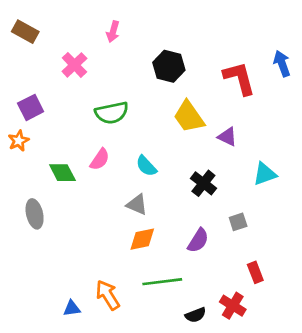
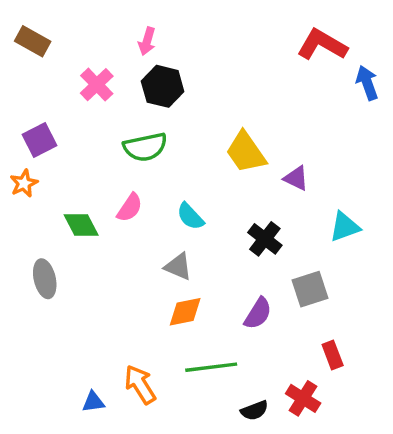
black hexagon: (169, 66) -> (163, 86), moved
red L-shape: (239, 78) -> (322, 45), moved, turned -45
gray square: (238, 222) -> (310, 289), size x1.5

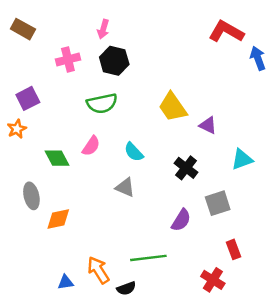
pink cross: (97, 85) -> (68, 60), turned 30
orange diamond: (185, 312) -> (58, 219), moved
black semicircle: (254, 411) -> (126, 288), moved

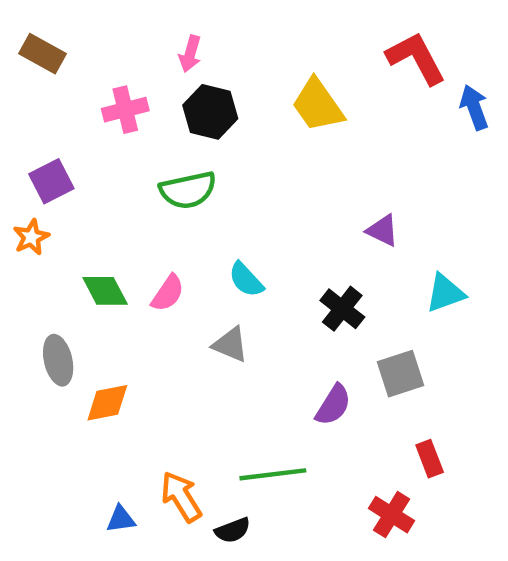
red L-shape: (226, 32) -> (416, 58), turned 32
yellow trapezoid: (173, 107) -> (318, 105), moved
pink semicircle: (91, 146) -> (168, 293), moved

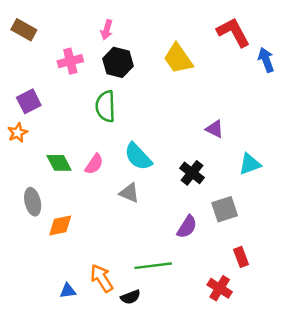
green semicircle: (188, 190) -> (105, 106), turned 100
cyan semicircle: (246, 280) -> (138, 157), size x1.4

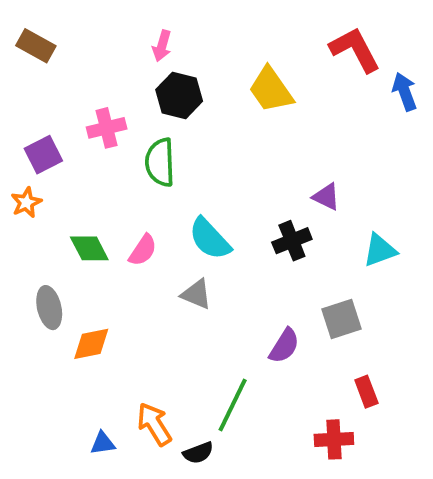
pink cross: (70, 61) -> (107, 128), moved
black cross: (192, 173) -> (292, 241), moved, turned 30
green line: (153, 266) -> (233, 405), turned -57
red cross: (220, 288) -> (334, 439), turned -35

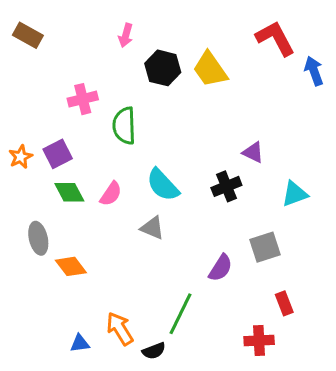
black hexagon: (179, 95) -> (163, 68), moved
purple square: (43, 155) -> (58, 154), moved
orange diamond: (91, 344) -> (71, 266), turned 64

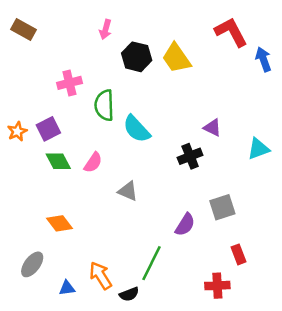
cyan semicircle: (163, 185) -> (137, 129), moved
cyan triangle: (295, 194) -> (258, 149), moved
gray ellipse: (38, 238) -> (32, 264), moved, turned 50

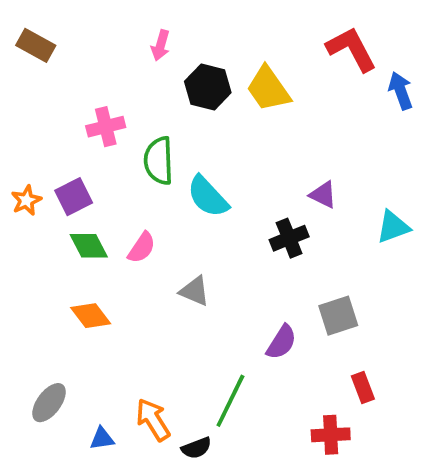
orange diamond: (60, 223) -> (91, 316), moved

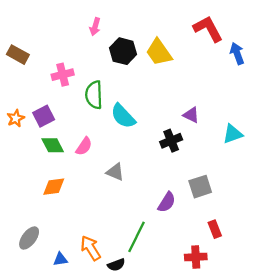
brown rectangle: (36, 45) -> (18, 55), moved
orange diamond: (91, 316) -> (54, 187), turned -60

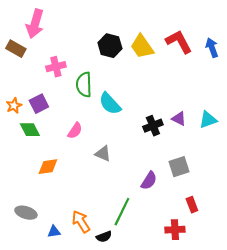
pink arrow: (95, 27) -> (35, 24), moved, size x1.8
red L-shape: (208, 29) -> (179, 42), moved
purple triangle: (191, 115) -> (179, 119), moved
green diamond: (53, 145) -> (30, 130), moved
gray ellipse: (29, 238) -> (26, 213), turned 70

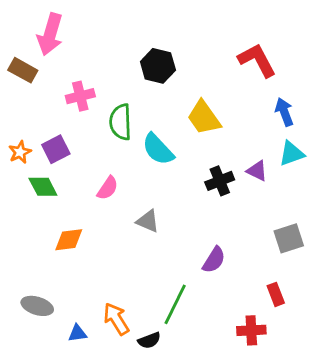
yellow trapezoid: (142, 47) -> (204, 118), moved
blue arrow: (212, 48) -> (284, 112), moved
cyan triangle: (208, 120) -> (292, 154), moved
gray square: (179, 167) -> (289, 238), moved

